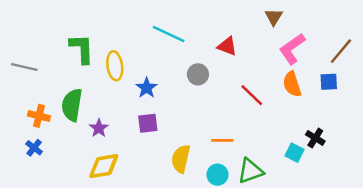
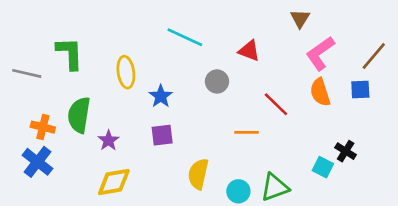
green L-shape: (82, 49) -> (70, 53), moved
orange line: (222, 140) -> (246, 132), moved
blue cross: (34, 148) -> (38, 162), size x1.6

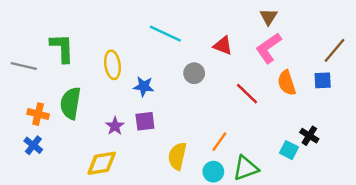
pink L-shape: (320, 53) -> (269, 48), moved
blue star: (161, 96) -> (144, 86), turned -30
orange line: (246, 132) -> (219, 142), moved, turned -55
purple star: (108, 140) -> (115, 126), moved
blue cross: (38, 162) -> (33, 145), size x0.7

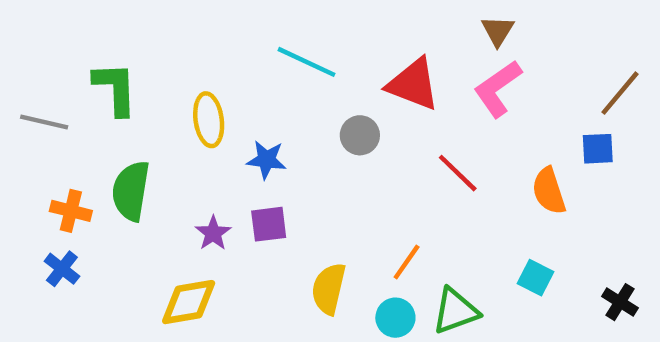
red triangle: (223, 46) -> (413, 84), size x1.5
orange semicircle: (287, 83) -> (549, 191), moved
black cross: (309, 136) -> (620, 302), moved

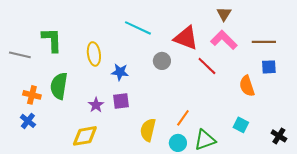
pink L-shape: (498, 89) -> (224, 40), turned 80
brown line: (620, 93) -> (264, 42), moved, turned 50
red line: (458, 173) -> (207, 66), moved

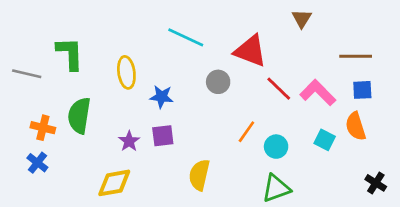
pink L-shape: (224, 40) -> (318, 93), moved
orange semicircle: (247, 86) -> (356, 126), moved
orange line: (183, 118) -> (246, 132), moved
cyan square: (241, 125) -> (325, 140), moved
cyan circle: (178, 143) -> (276, 147), moved

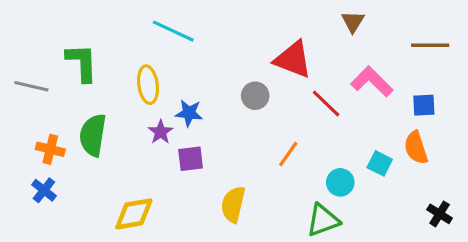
cyan line: (186, 37) -> (173, 31), moved
brown line: (356, 56) -> (430, 45), moved
pink L-shape: (318, 93) -> (372, 82), moved
purple star: (129, 141) -> (161, 132), moved
cyan circle: (276, 147) -> (340, 182), moved

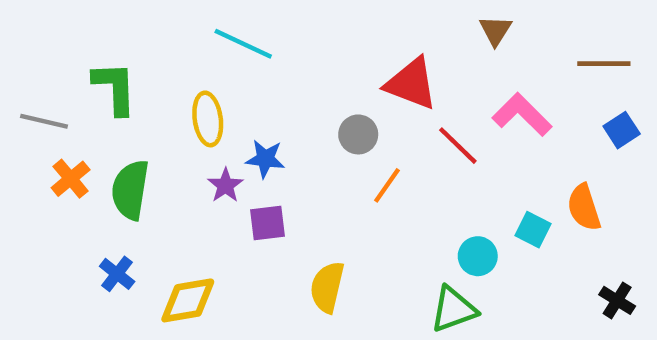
blue square: (424, 105) -> (622, 130), moved, turned -30
orange cross: (50, 149) -> (71, 179), moved, turned 36
orange line: (288, 154) -> (387, 185), moved
blue cross: (44, 190) -> (117, 274), moved

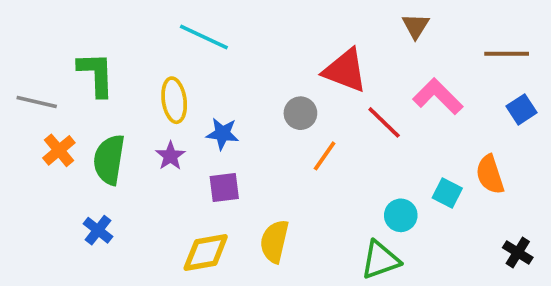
purple star: (225, 185) -> (170, 156), moved
yellow diamond: (188, 300) -> (206, 252), moved

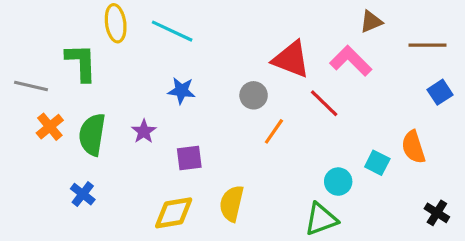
brown triangle: (416, 26) -> (371, 22), moved, turned 35
pink L-shape: (438, 96) -> (351, 61), moved
yellow ellipse: (174, 100) -> (116, 23), moved
blue star: (222, 134) -> (181, 91), moved

